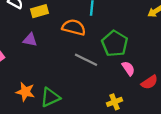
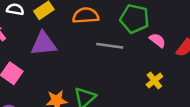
purple triangle: (30, 40) -> (44, 44), size x1.6

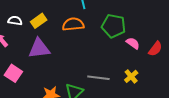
gray line: (110, 46) -> (98, 78), moved

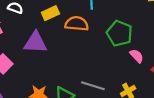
yellow rectangle: (39, 21) -> (50, 13), moved

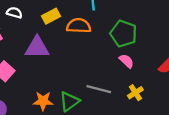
pink semicircle: (137, 56) -> (127, 61), moved

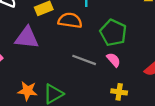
gray line: (99, 89) -> (84, 60), moved
yellow cross: (135, 93) -> (119, 92), turned 35

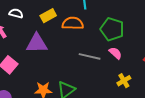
yellow cross: (119, 92) -> (124, 81), turned -32

